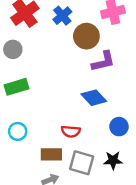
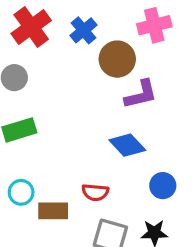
brown rectangle: (51, 154) -> (53, 211), moved

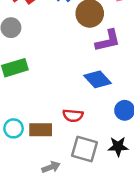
cyan circle: (21, 192) -> (14, 128), moved

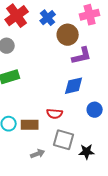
blue diamond: (97, 79) -> (74, 86), turned -60
black star: (118, 146) -> (87, 152), moved

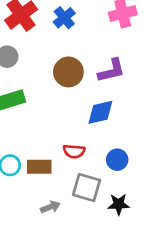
brown circle: (68, 35) -> (68, 72), moved
blue circle: (95, 110) -> (117, 160), moved

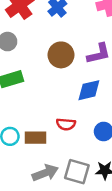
gray square: (87, 188) -> (77, 172), moved
gray arrow: (50, 207) -> (45, 173), size x1.5

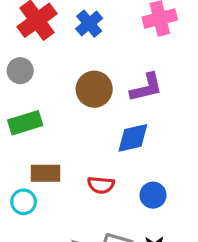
brown rectangle: (35, 138) -> (45, 173), moved

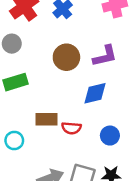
brown rectangle: (45, 173) -> (47, 119), moved

